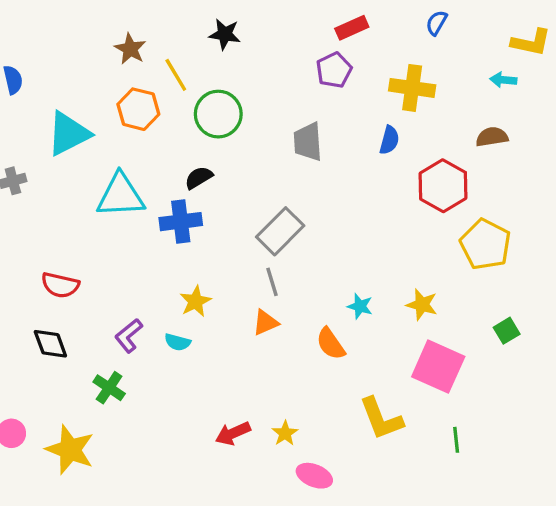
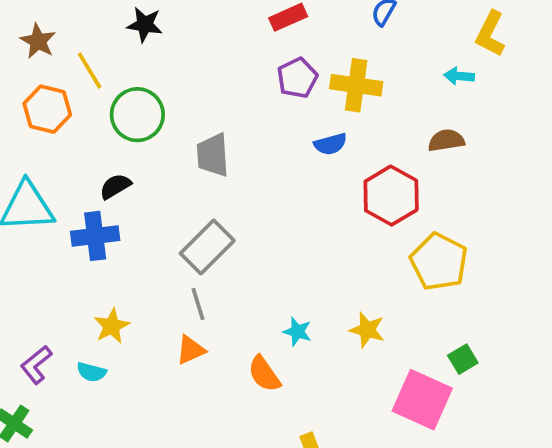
yellow L-shape: (531, 42) -> (490, 34), turned 105
purple pentagon: (334, 70) -> (297, 78), moved
blue semicircle: (389, 140) -> (330, 144), turned 60
gray trapezoid: (308, 142) -> (213, 155), moved
pink square: (438, 367) -> (422, 400), moved

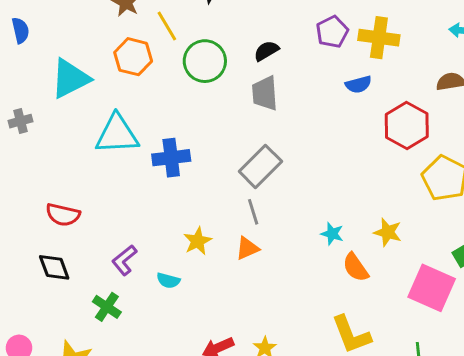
black semicircle: (115, 186) -> (266, 51), moved
yellow star: (112, 326) -> (198, 241), moved
cyan semicircle: (91, 372) -> (168, 281), moved
orange semicircle: (264, 374) -> (356, 267), moved

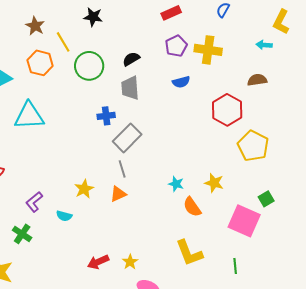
blue semicircle: (358, 84) -> (181, 82), moved
blue cross: (171, 158) -> (106, 116), moved, size x0.7

